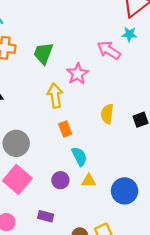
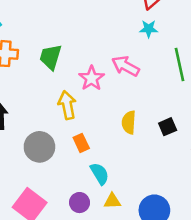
pink arrow: (109, 50) -> (126, 66), moved
gray circle: (16, 143) -> (39, 147), moved

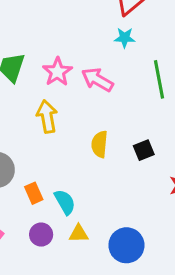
pink star: (92, 78) -> (57, 72), moved
yellow arrow: (67, 105) -> (47, 117), moved
orange rectangle: (81, 143) -> (34, 193), moved

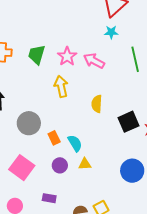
black square: (144, 150) -> (129, 122), moved, size x1.5
blue circle: (126, 245) -> (132, 171), moved

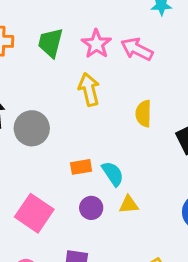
gray circle: (29, 123) -> (32, 128), moved
orange rectangle: (54, 138) -> (81, 167), turned -72

